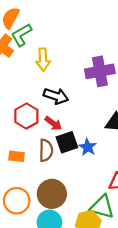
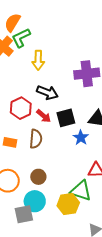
black square: (67, 142) -> (66, 118), moved
blue star: (88, 147) -> (81, 138), moved
brown circle: (52, 194) -> (38, 177), size x0.6

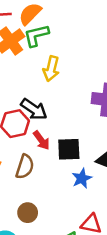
black arrow: (47, 93) -> (34, 109), moved
brown circle: (38, 177) -> (28, 213), moved

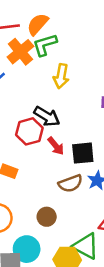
brown semicircle: (25, 167) -> (70, 183), moved, turned 55

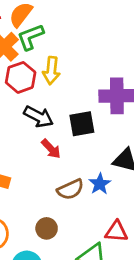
red hexagon: (29, 131) -> (21, 77), moved
black square: (83, 153) -> (82, 124), moved

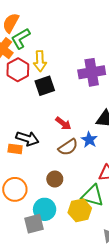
black arrow: (39, 117) -> (27, 139), moved
black square: (82, 124) -> (45, 86), moved
red arrow: (51, 149) -> (63, 123), moved

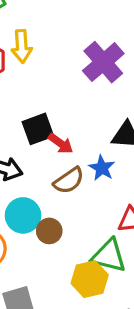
purple cross: (92, 72) -> (103, 62), turned -30
black square: (45, 86) -> (38, 129), moved
cyan circle: (45, 209) -> (23, 215), moved

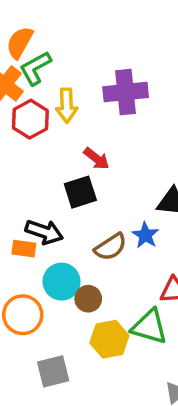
purple cross: (103, 62) -> (126, 92), moved, turned 33
red arrow: (61, 143) -> (97, 159), moved
yellow hexagon: (90, 279) -> (109, 339), moved

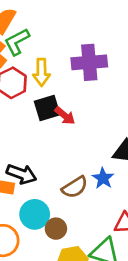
black square: (80, 192) -> (47, 108), moved

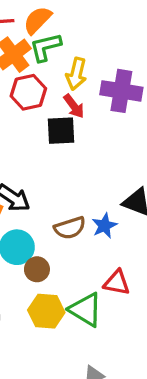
yellow arrow: (41, 72) -> (76, 74), moved
red arrow: (65, 116) -> (74, 106), moved

